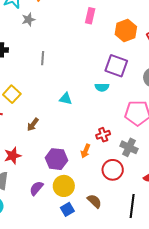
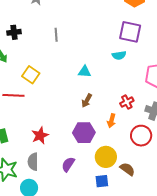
brown arrow: (33, 125) -> (87, 101), moved
yellow circle: (64, 186) -> (106, 157), moved
blue square: (67, 209) -> (102, 181), turned 32

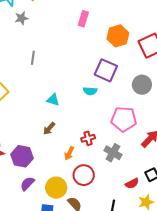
purple hexagon: (84, 133) -> (22, 156), moved
red circle: (141, 136) -> (84, 175), moved
purple semicircle: (68, 164) -> (27, 184), moved

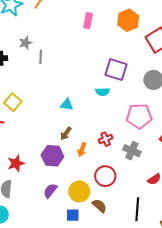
gray star: (21, 18) -> (25, 43), moved
orange hexagon: (118, 36) -> (128, 20), moved
gray line: (33, 58) -> (41, 57), moved
orange arrow: (69, 153) -> (82, 150), moved
purple hexagon: (22, 156) -> (52, 156), moved

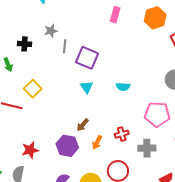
purple square: (116, 70) -> (87, 58), moved
cyan triangle: (67, 105) -> (87, 87), moved, turned 40
gray cross: (132, 151) -> (147, 148), turned -30

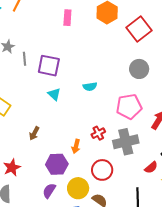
brown arrow: (83, 125) -> (34, 133), moved
purple hexagon: (67, 146) -> (57, 164), moved
gray cross: (147, 148) -> (126, 142), size x1.4

